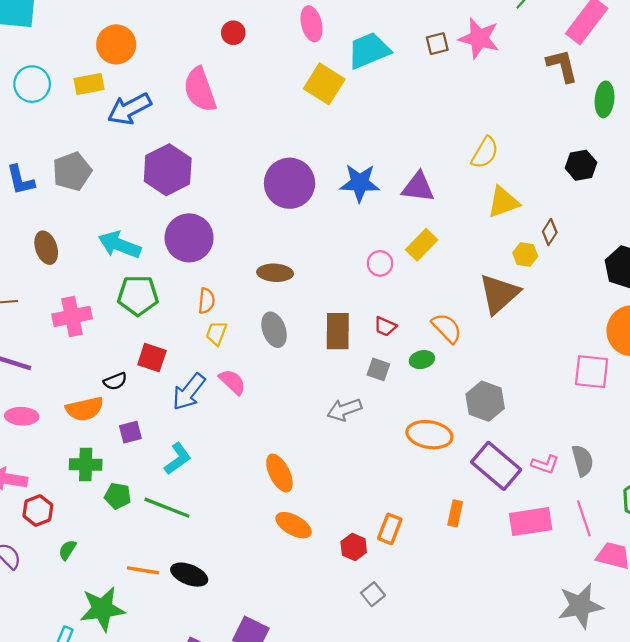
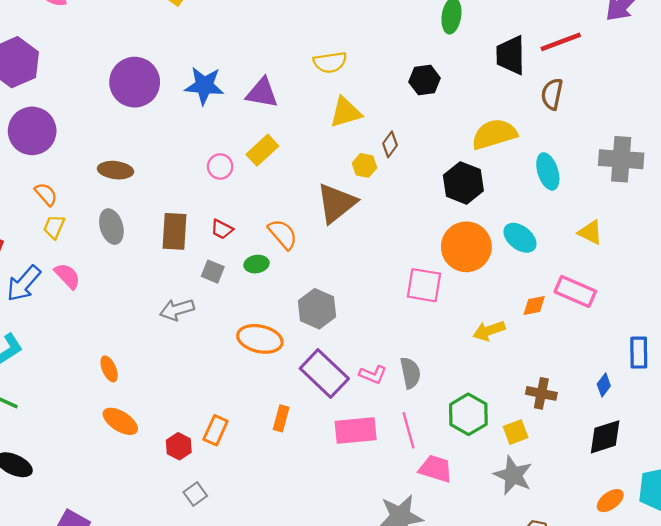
yellow semicircle: (485, 153) -> (330, 62), turned 48
orange semicircle: (206, 301) -> (46, 194), turned -50
orange ellipse: (279, 473) -> (109, 369), size x0.7

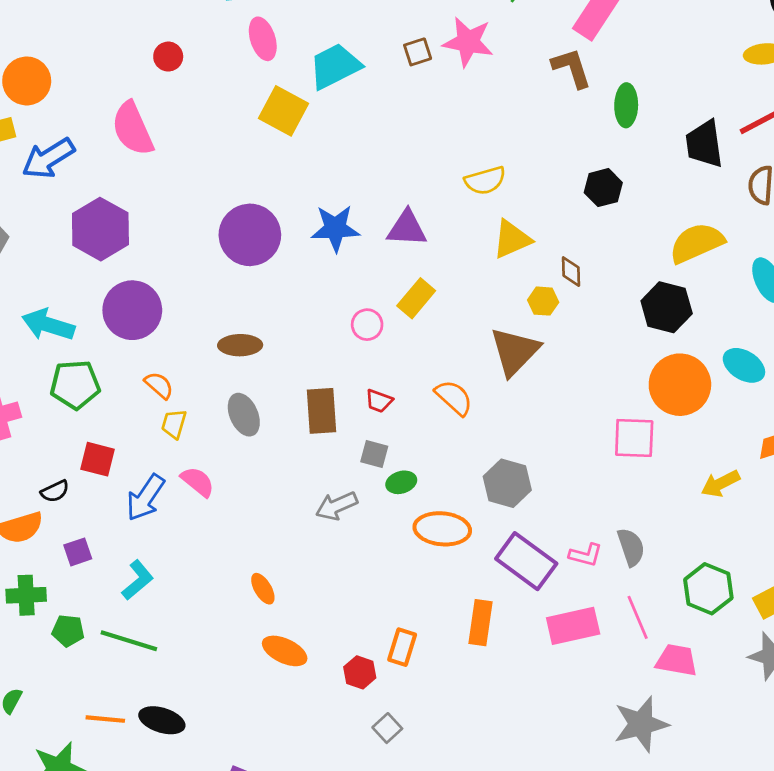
brown diamond: (390, 144) -> (571, 272), turned -30
green ellipse: (256, 264) -> (401, 482), moved
orange rectangle: (281, 418) -> (480, 623), size x1.4

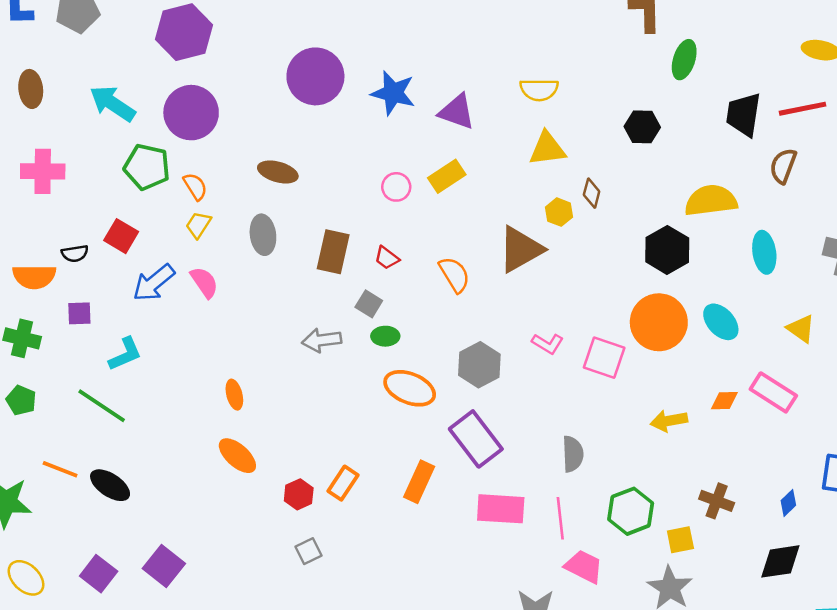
green pentagon: (75, 385) -> (147, 167), moved
pink L-shape: (586, 555) -> (548, 344), moved
green pentagon: (68, 631) -> (21, 400), moved

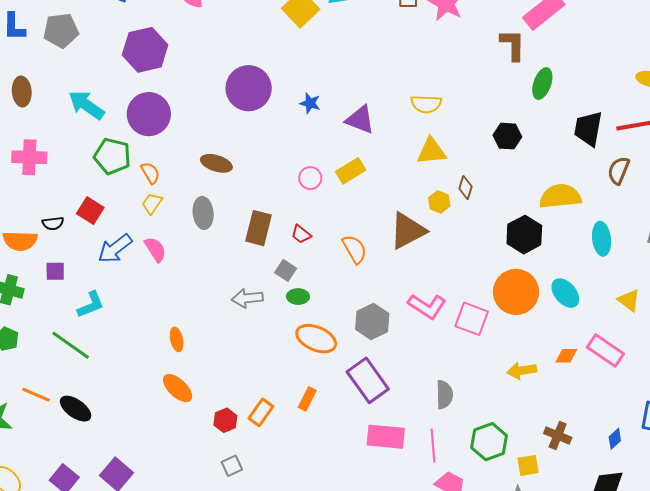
blue star: (393, 93) -> (310, 103), size x0.6
pink L-shape: (548, 344) -> (427, 306), size x1.5
orange rectangle: (419, 482) -> (307, 399), moved, size x0.7

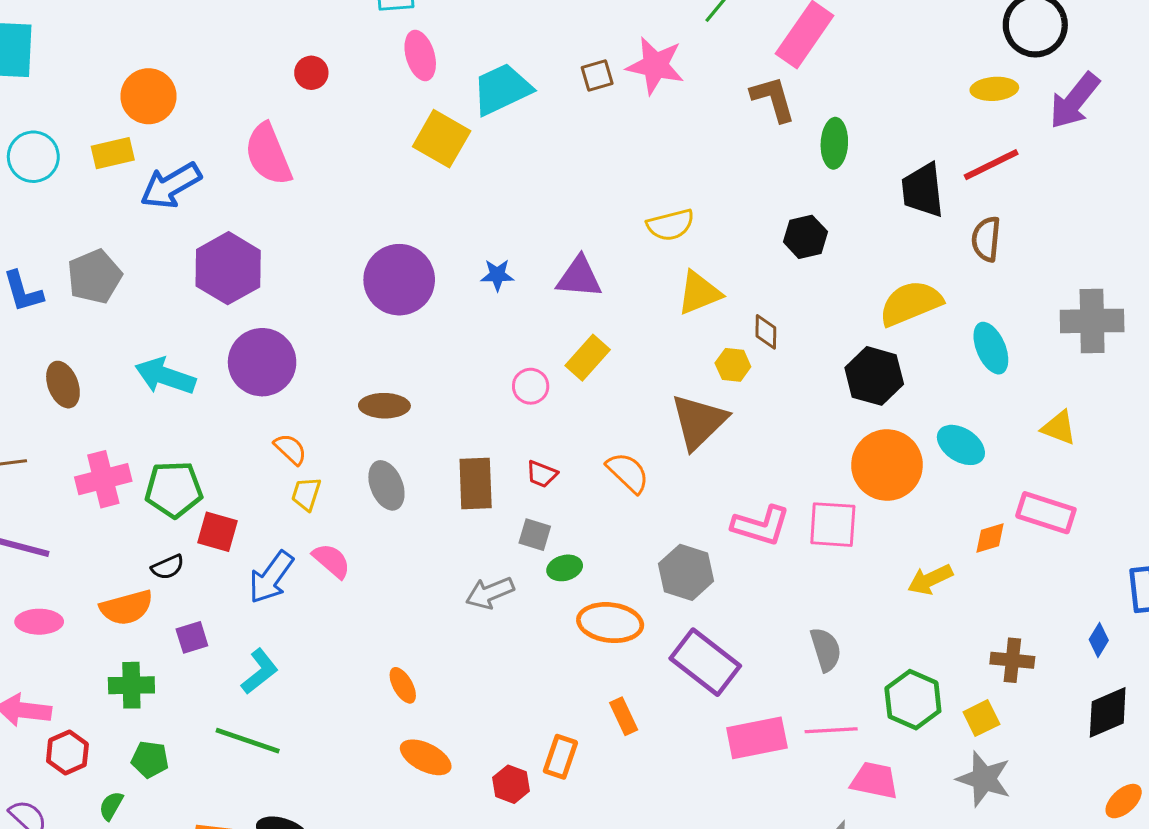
green pentagon: (112, 156) -> (174, 489), moved
orange rectangle: (307, 399) -> (624, 716), turned -35
pink line: (433, 446) -> (831, 730), turned -72

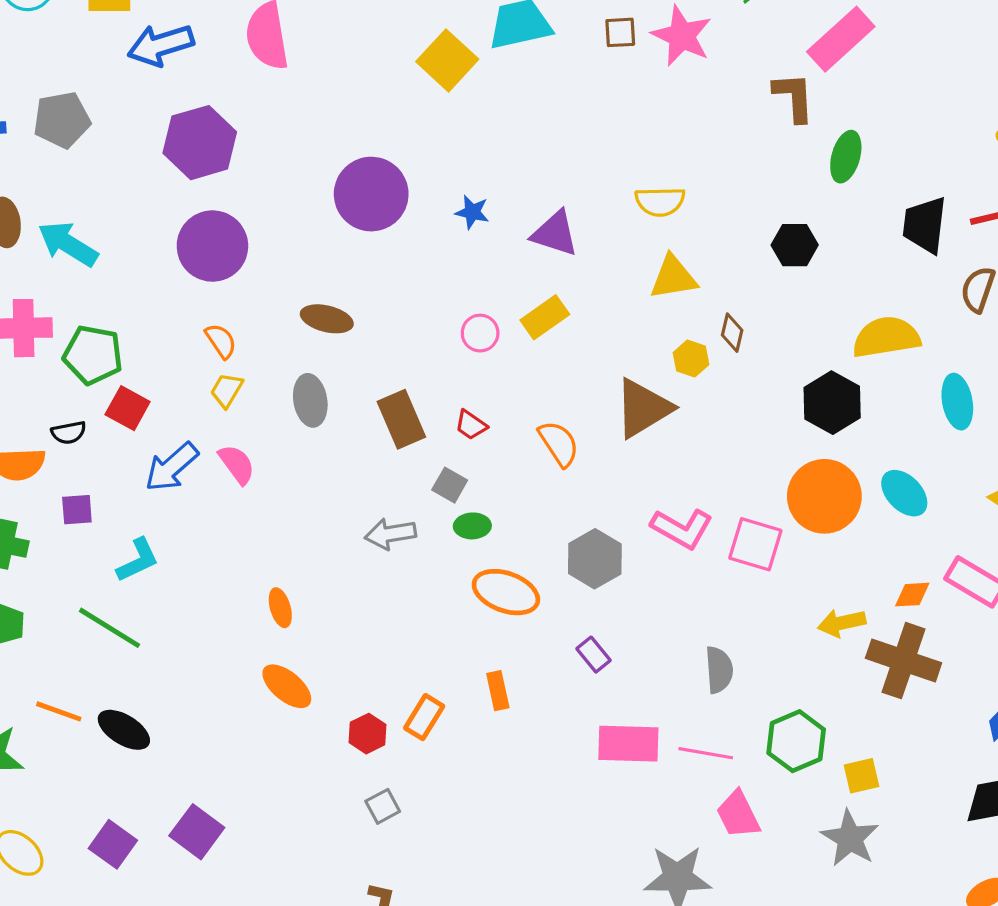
cyan arrow: (165, 376) -> (68, 244), moved
brown rectangle: (476, 484) -> (401, 419), turned -34
brown cross: (1012, 660) -> (904, 661), moved, size x1.6
purple rectangle: (705, 662) -> (593, 655), size x0.5
pink trapezoid: (874, 780) -> (738, 814), turned -141

